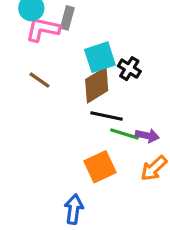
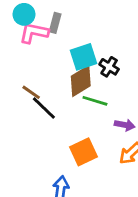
brown line: (39, 80) -> (31, 92), moved
black line: (106, 116) -> (44, 108), moved, turned 32
green line: (124, 134) -> (95, 101), moved

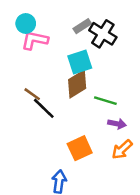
gray rectangle: (55, 23) -> (82, 26), moved, turned 42
black cross: (109, 67) -> (103, 34), moved, size x1.5
green line: (95, 101) -> (105, 101), moved

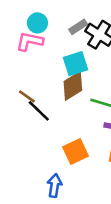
cyan circle: (26, 24) -> (37, 23), moved

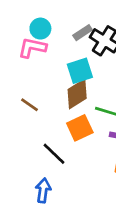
black line: (39, 111) -> (54, 154), moved
orange square: (76, 152) -> (80, 128), moved
blue arrow: (55, 186) -> (43, 190), moved

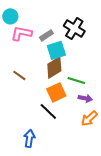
cyan circle: (40, 29) -> (10, 16), moved
gray rectangle: (83, 33) -> (46, 35), moved
black line: (54, 154) -> (48, 111), moved

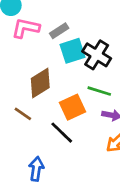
black cross: (74, 28) -> (97, 55), moved
brown diamond: (54, 67) -> (40, 83), moved
brown line: (19, 75) -> (23, 114), moved

